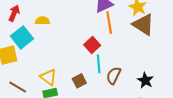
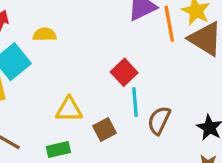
orange line: (109, 22) -> (169, 24), moved
yellow triangle: (48, 77) -> (69, 109), moved, turned -36

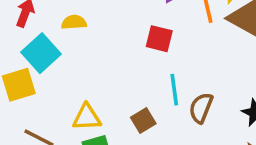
red square: (124, 72) -> (159, 39), moved, turned -30
yellow triangle: (69, 109) -> (87, 117), moved

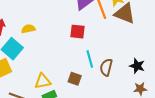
brown square: (143, 121) -> (75, 79), turned -32

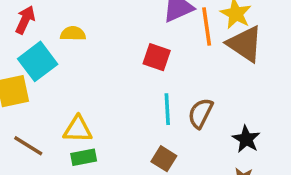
brown semicircle: (106, 67) -> (201, 113), moved
brown square: (75, 79) -> (164, 159), moved

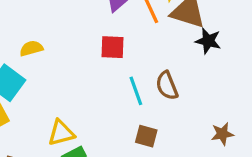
brown semicircle: (201, 113) -> (167, 86), turned -32
black star: (246, 139) -> (208, 41), moved

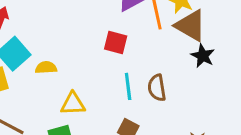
yellow semicircle: (31, 48) -> (46, 68), moved
yellow triangle: (61, 133) -> (73, 104), moved

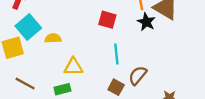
black star: (203, 56) -> (146, 22), moved
brown semicircle: (157, 88) -> (138, 75), moved, turned 48

